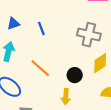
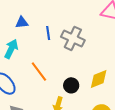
gray cross: (89, 35) -> (73, 38), moved

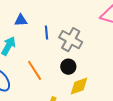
yellow diamond: (99, 79) -> (79, 86), moved
black circle: (71, 85) -> (68, 67), moved

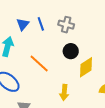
blue triangle: (21, 20) -> (23, 24), moved, turned -32
gray cross: (71, 40) -> (66, 25), size x0.7

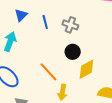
blue triangle: (23, 24) -> (21, 15), moved
orange line: (39, 64) -> (48, 72), moved

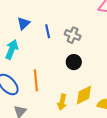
yellow diamond: (86, 69) -> (84, 95), moved
orange line: (48, 72) -> (36, 80), moved, turned 35

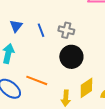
black circle: (74, 62) -> (71, 57), size x1.5
orange line: (36, 80) -> (37, 80), turned -55

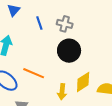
blue triangle: (16, 26) -> (14, 10), moved

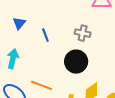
gray cross: (65, 24) -> (83, 33), moved

